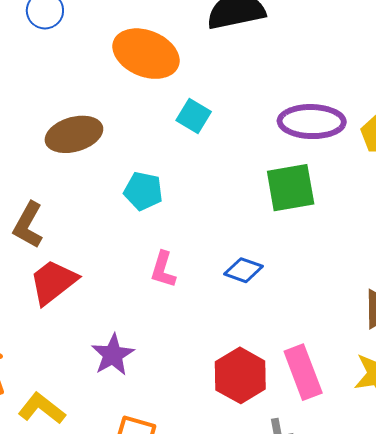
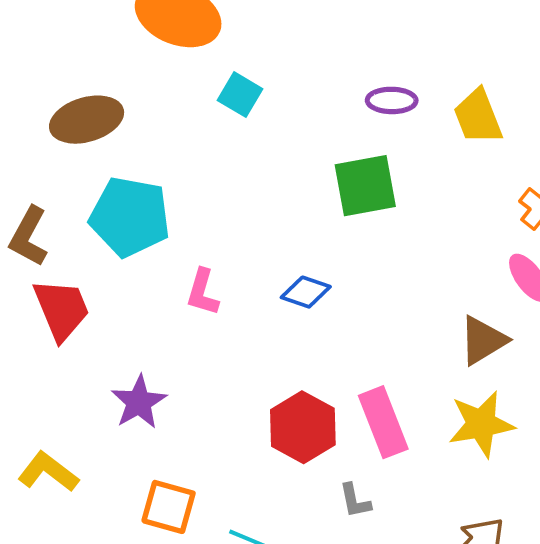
purple ellipse: (312, 122) -> (392, 100), size x0.6
cyan pentagon: (143, 191) -> (130, 217), moved, size x1.6
red trapezoid: (53, 282) -> (61, 309), turned 106

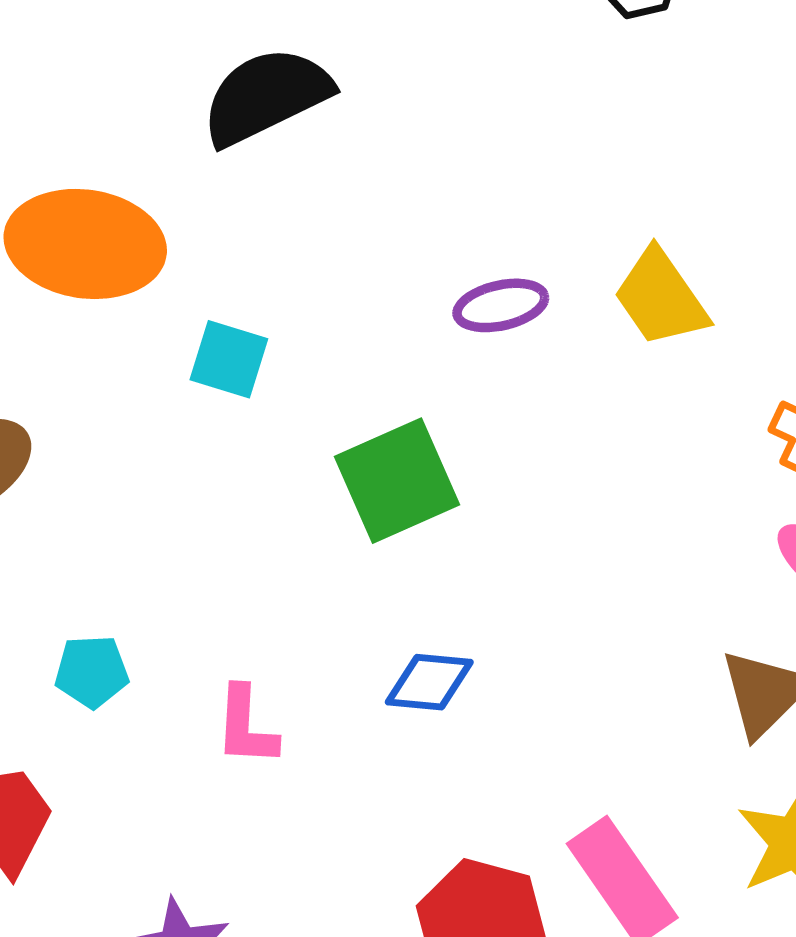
green square: (365, 186) -> (397, 481), moved
cyan pentagon: (130, 217) -> (92, 672), moved, size x0.5

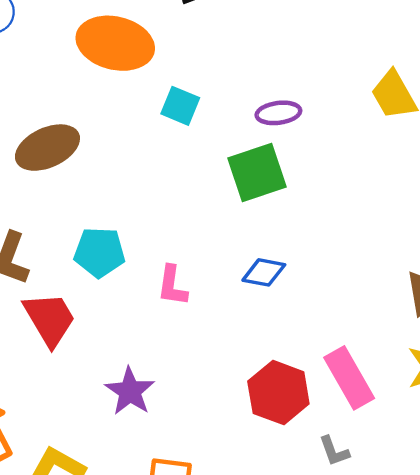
purple ellipse: (501, 305) -> (278, 113), moved
cyan pentagon: (92, 672) -> (99, 252), size x1.4

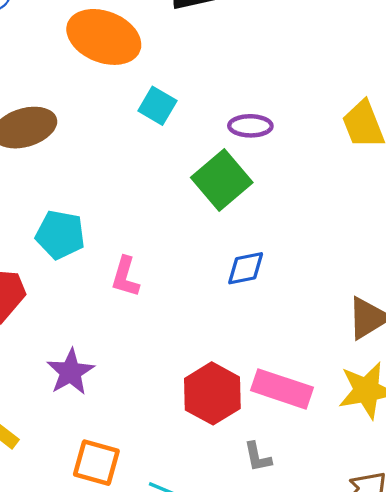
green square: (257, 173) -> (222, 180), turned -30
blue diamond: (264, 272) -> (246, 268), moved, turned -30
pink rectangle: (349, 378) -> (282, 389), turned -50

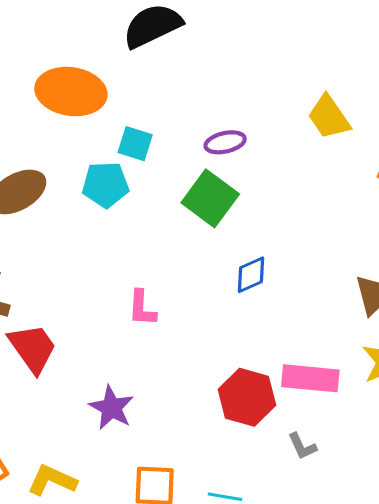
cyan pentagon: (60, 235) -> (105, 185), moved

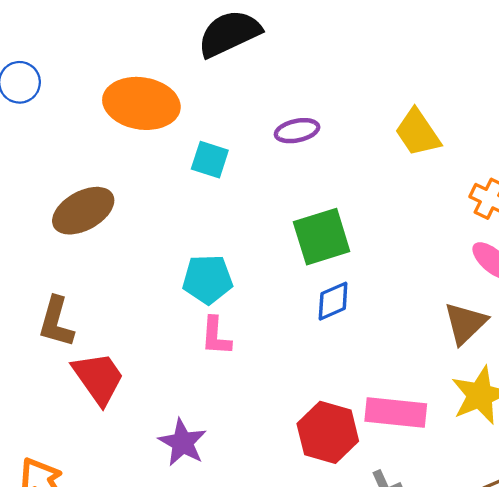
purple ellipse: (225, 142) -> (297, 131), moved
cyan pentagon: (105, 185) -> (208, 279), moved
green square: (210, 198) -> (322, 237), moved, turned 36

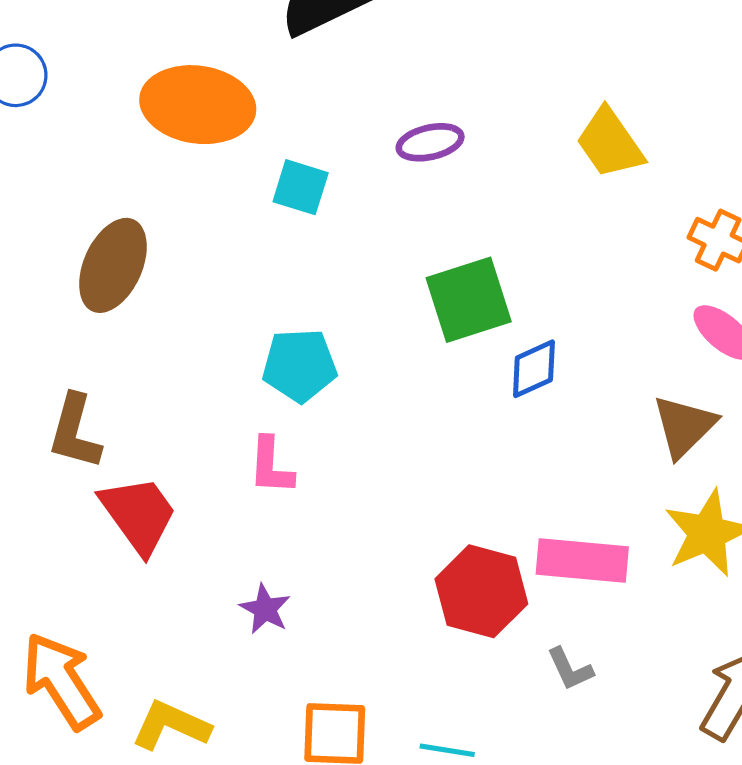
brown ellipse: (83, 211) -> (113, 265), turned -36
blue diamond: (333, 301) -> (534, 369), moved
pink L-shape: (216, 336) -> (271, 466), moved
purple star: (183, 443) -> (265, 609), size x0.7

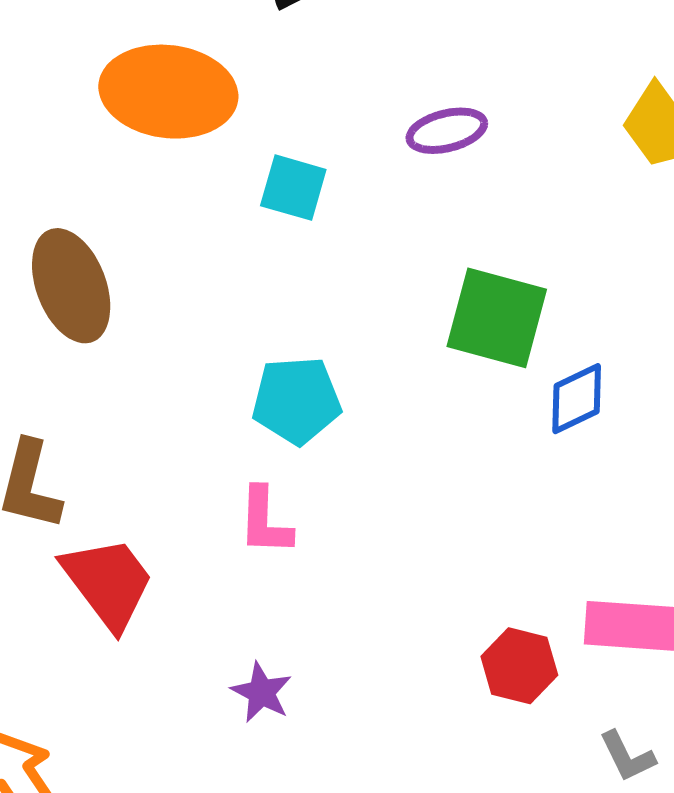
brown ellipse: (113, 265) -> (71, 286), turned -44
green square: (469, 300) -> (497, 318), turned 34
red hexagon: (481, 591) -> (519, 666), size x0.7

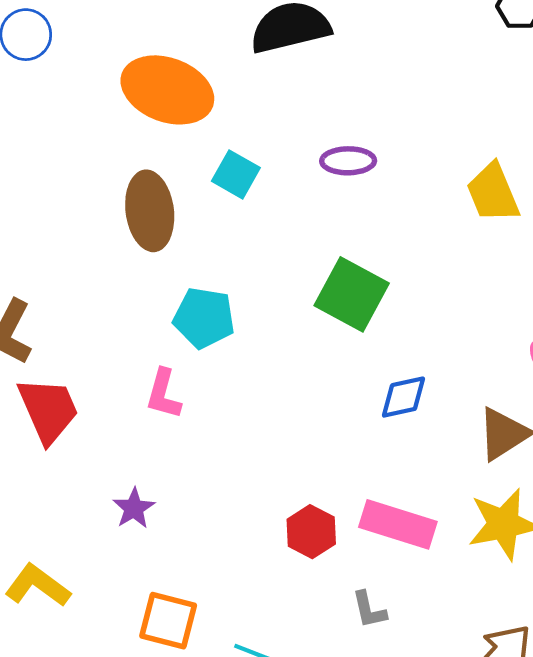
brown ellipse: (71, 286) -> (150, 211), moved
blue diamond: (577, 399) -> (404, 397), moved

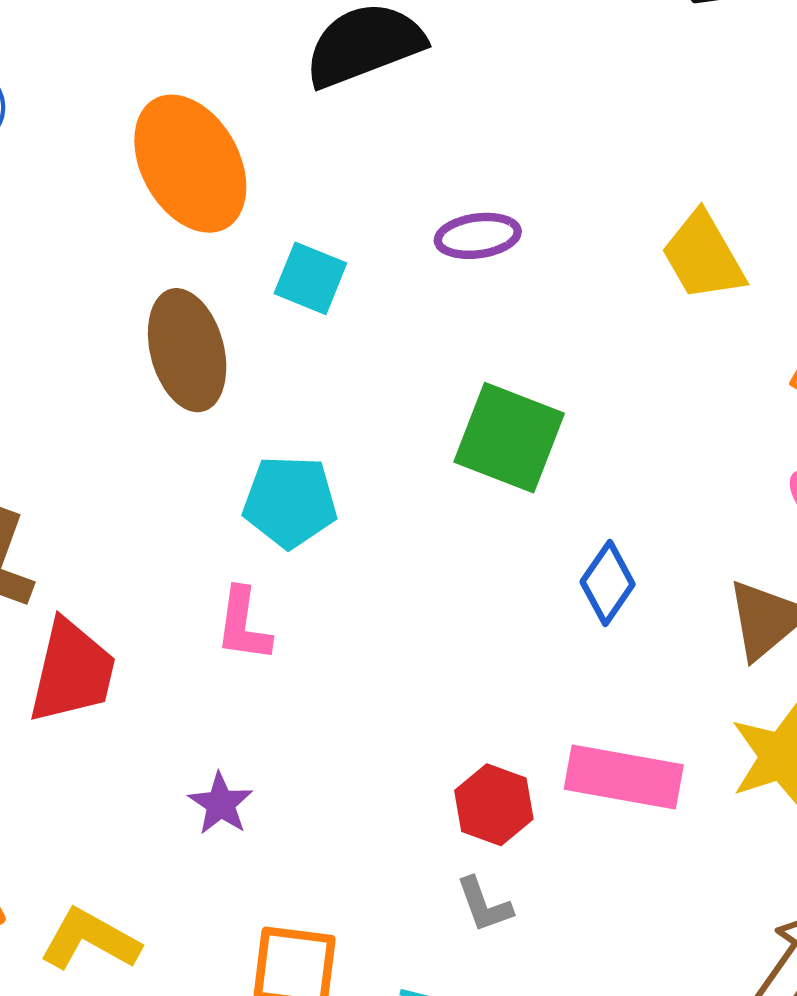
orange ellipse: (167, 90) -> (190, 164), turned 48
blue diamond: (404, 397) -> (608, 583), turned -36
red trapezoid: (48, 410) -> (72, 672), turned 44
gray L-shape: (369, 610) -> (484, 905), moved

